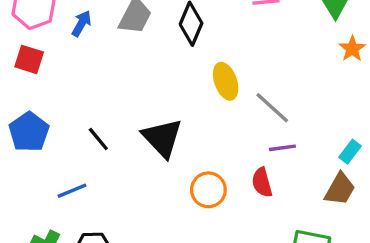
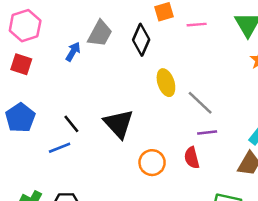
blue arrow: (81, 23) -> (73, 52), moved
blue line: (72, 191) -> (60, 148), moved

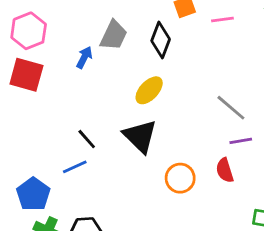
red square: (21, 64) -> (26, 75), size x1.4
yellow ellipse: (166, 83) -> (149, 90), moved, turned 65
blue pentagon: (20, 118) -> (33, 194), moved

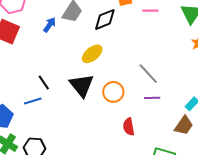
black diamond: (161, 40) -> (105, 19), turned 40
red semicircle: (225, 170) -> (129, 127), moved
orange circle: (180, 178) -> (113, 92), moved

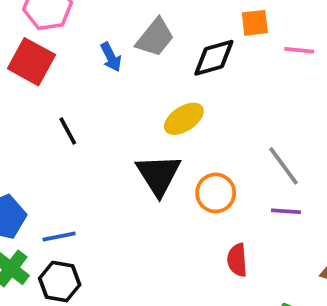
blue arrow: (50, 25) -> (111, 57), turned 112
black line: (44, 83) -> (68, 131), moved
blue line: (33, 101) -> (59, 236), moved

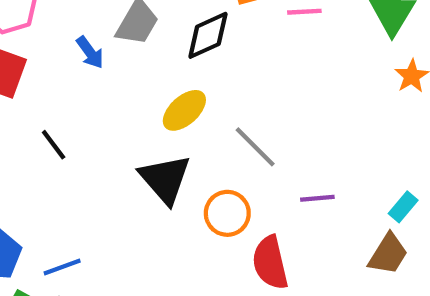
gray line: (283, 166) -> (255, 147), moved
orange circle: (216, 193) -> (227, 213), moved
red semicircle: (237, 260) -> (270, 263), size x1.4

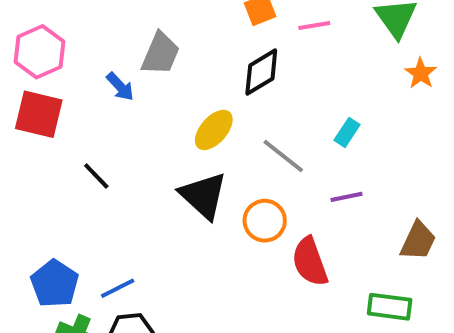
black diamond: (208, 35) -> (261, 72), moved
cyan rectangle: (403, 207) -> (347, 132), moved

